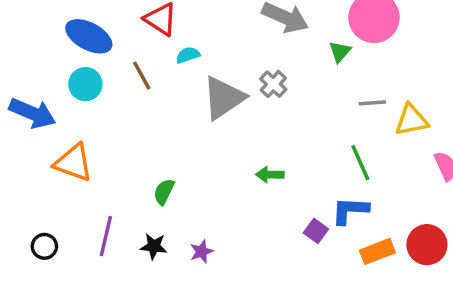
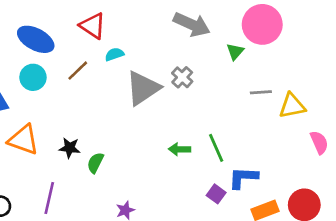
brown line: (142, 76) -> (78, 71), turned 75
green line: (360, 163) -> (216, 148), moved
black star: (154, 246) -> (70, 148), moved

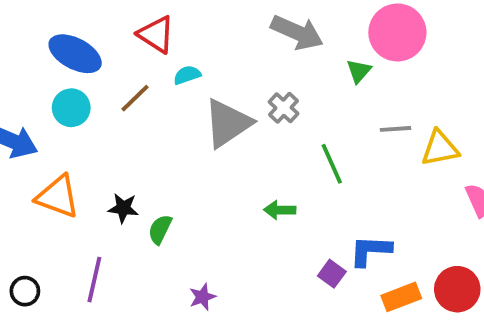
green line: (216, 148) -> (332, 164), moved

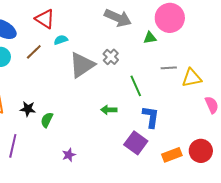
green triangle: (359, 71) -> (150, 38), turned 40
blue L-shape: (370, 251) -> (151, 117), moved, turned 95
purple square: (332, 274) -> (136, 143), size x1.6

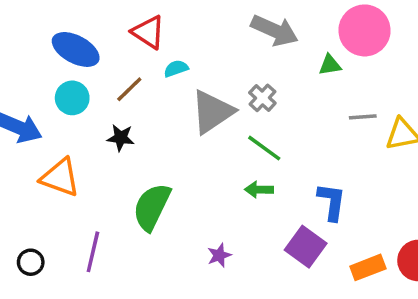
green line: (136, 86) -> (264, 148), moved, turned -30
black star: (28, 109) -> (121, 138), moved
green semicircle: (47, 120) -> (152, 207), size x1.8
purple star: (69, 155) -> (219, 255), moved

